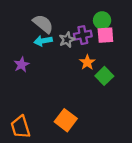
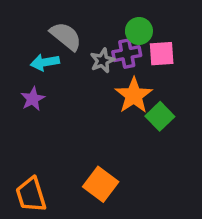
green circle: (102, 20) -> (139, 31), moved
cyan arrow: (43, 41) -> (45, 62), moved
orange star: (87, 62) -> (134, 95), size x1.5

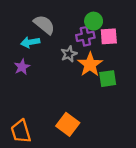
gray star: (102, 61) -> (69, 54), moved
green square: (160, 116) -> (108, 79), turned 36

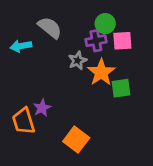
cyan arrow: (30, 42) -> (21, 46), moved
purple star: (22, 67) -> (42, 108), moved
orange trapezoid: (21, 131) -> (24, 121), moved

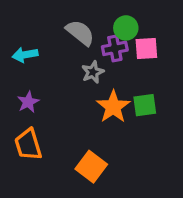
gray semicircle: (50, 28) -> (80, 33), moved
orange star: (101, 72) -> (113, 107), moved
purple star: (42, 108) -> (28, 102), moved

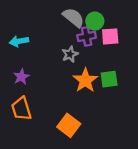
gray semicircle: (80, 33) -> (73, 17), moved

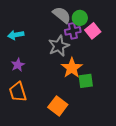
pink square: (110, 36) -> (93, 31), turned -35
gray star: (70, 54) -> (59, 46), size x1.5
green square: (109, 79) -> (86, 81), moved

